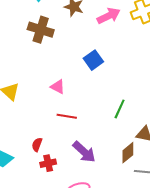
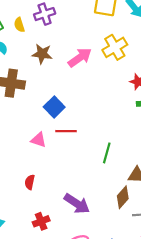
blue square: (93, 60) -> (54, 107), moved
red line: (67, 116) -> (66, 131), moved
red semicircle: (37, 145) -> (30, 182), moved

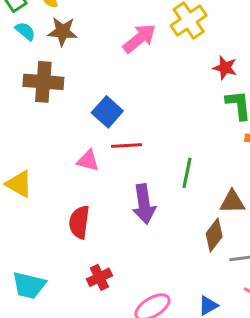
brown star: (42, 54) -> (63, 32), moved
red semicircle: (30, 182) -> (79, 222), size x1.5
purple arrow: (77, 204) -> (144, 204), moved, turned 52

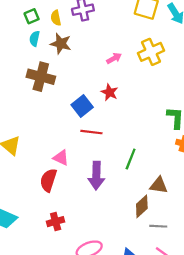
cyan semicircle: (25, 31) -> (35, 39), turned -128
pink arrow: (139, 38) -> (114, 58), size x0.6
red star: (225, 68) -> (110, 92), moved
pink triangle: (88, 161) -> (61, 158), moved

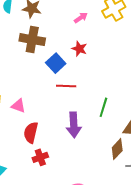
brown cross: (41, 77) -> (32, 40), moved
pink triangle: (61, 158) -> (18, 106), moved
red cross: (56, 222) -> (40, 157), moved

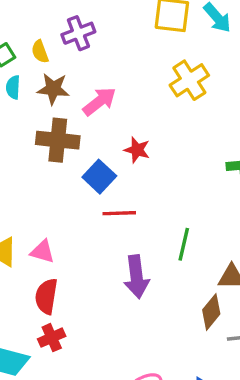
pink arrow: (81, 18) -> (99, 101), moved, size x1.5
red semicircle: (31, 133) -> (46, 296), moved
red cross: (40, 157) -> (52, 338), moved

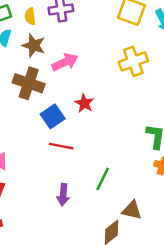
purple arrow: (136, 277) -> (63, 195), size x0.7

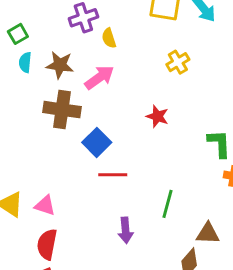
yellow semicircle: (30, 16) -> (109, 38), moved
yellow cross: (133, 61) -> (178, 62), size x0.7
red star: (84, 103) -> (157, 116), moved

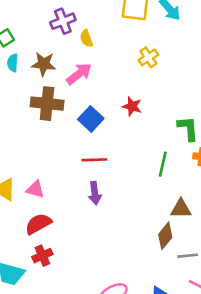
blue square: (97, 142) -> (91, 119), moved
green line: (167, 204) -> (163, 164), moved
purple arrow: (126, 230) -> (95, 193), moved
red semicircle: (47, 244) -> (38, 224), turned 52

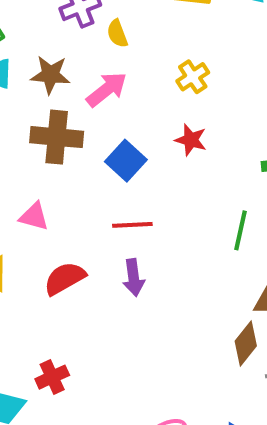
yellow cross: (148, 57) -> (193, 77), moved
pink triangle: (35, 189) -> (34, 216), moved
red semicircle: (38, 224) -> (65, 278), moved

